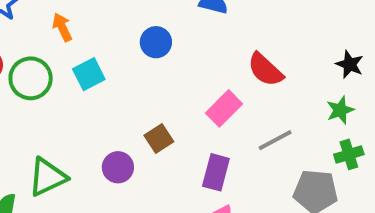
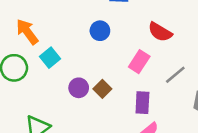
orange arrow: (62, 27) -> (27, 32), size x1.5
blue circle: (156, 42) -> (100, 31), moved
purple circle: (118, 167) -> (79, 88), moved

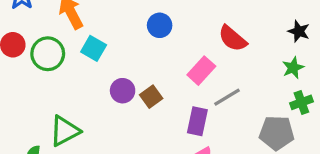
cyan square: (50, 58) -> (94, 48), turned -30
gray line: (175, 75) -> (227, 97), moved

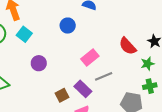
red semicircle: (233, 39) -> (128, 46), moved
brown square: (151, 97) -> (62, 95), moved
purple rectangle: (197, 121) -> (83, 89), turned -66

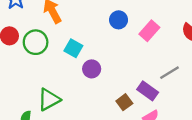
cyan square: (24, 34) -> (73, 48), moved
pink rectangle: (90, 57) -> (149, 31), moved

